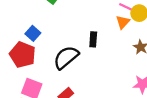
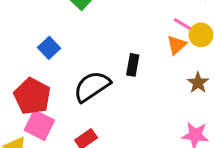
red pentagon: (23, 55) -> (32, 96), moved

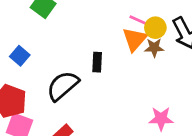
orange triangle: (177, 45) -> (135, 39), size x1.4
brown star: (198, 83) -> (154, 48), moved, turned -30

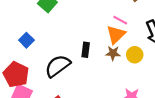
yellow circle: (155, 28) -> (135, 55), moved
brown star: (154, 48) -> (113, 53), moved

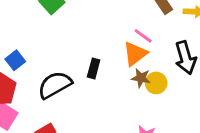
blue square: (26, 40) -> (15, 60), moved
brown star: (113, 53) -> (141, 78), moved

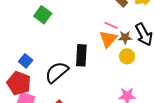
black rectangle: (94, 69) -> (81, 55), size x1.5
brown star: (141, 78) -> (125, 37), moved

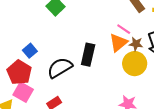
yellow circle: (127, 56) -> (135, 64), size x1.5

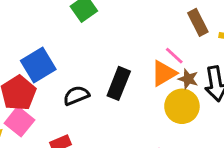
blue square: (30, 51) -> (38, 65), size x1.6
black semicircle: (60, 68) -> (76, 95), size x0.7

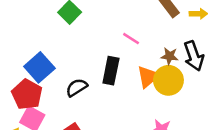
pink line: (174, 56) -> (131, 39), moved
orange triangle: (164, 73) -> (148, 77), moved

